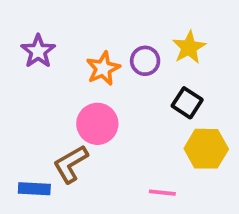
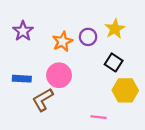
blue rectangle: (34, 189) -> (22, 79), moved

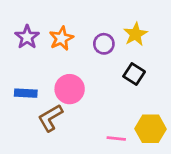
orange star: (62, 42) -> (61, 38), moved
yellow hexagon: (125, 90) -> (150, 129), moved

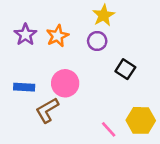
yellow star: (135, 34) -> (104, 15), moved
pink line: (116, 138) -> (109, 129), turned 42

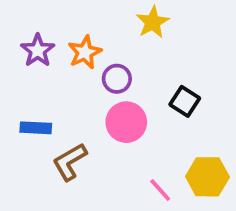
purple circle: (97, 41) -> (117, 79), moved
pink circle: (65, 83) -> (126, 122), moved

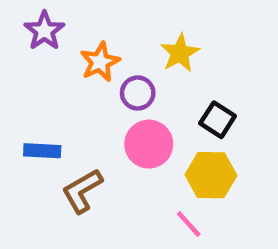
yellow star: (153, 22) -> (180, 53), moved
purple star: (38, 50) -> (44, 31), moved
yellow hexagon: (207, 177) -> (211, 175), moved

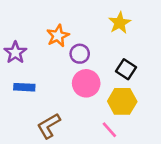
purple star: (44, 31) -> (15, 52), moved
yellow star: (180, 53) -> (120, 23), moved
brown L-shape: (82, 191) -> (49, 126), moved

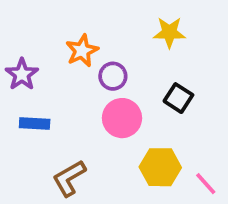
yellow star: (120, 23) -> (169, 32), turned 30
yellow hexagon: (122, 101) -> (160, 167), moved
pink line: (109, 130) -> (206, 184), moved

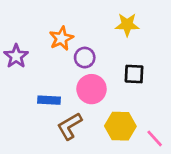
black square: (178, 98) -> (134, 74), turned -30
blue rectangle: (35, 124) -> (49, 100), moved
brown L-shape: (69, 178) -> (70, 126), moved

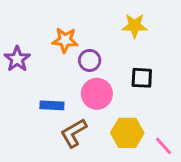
orange star: (61, 38) -> (65, 40), turned 30

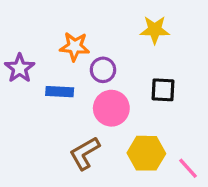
blue rectangle: (52, 105) -> (60, 92), moved

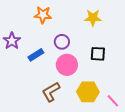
orange star: (75, 46) -> (43, 15), moved
blue rectangle: (60, 92) -> (36, 55), turned -35

